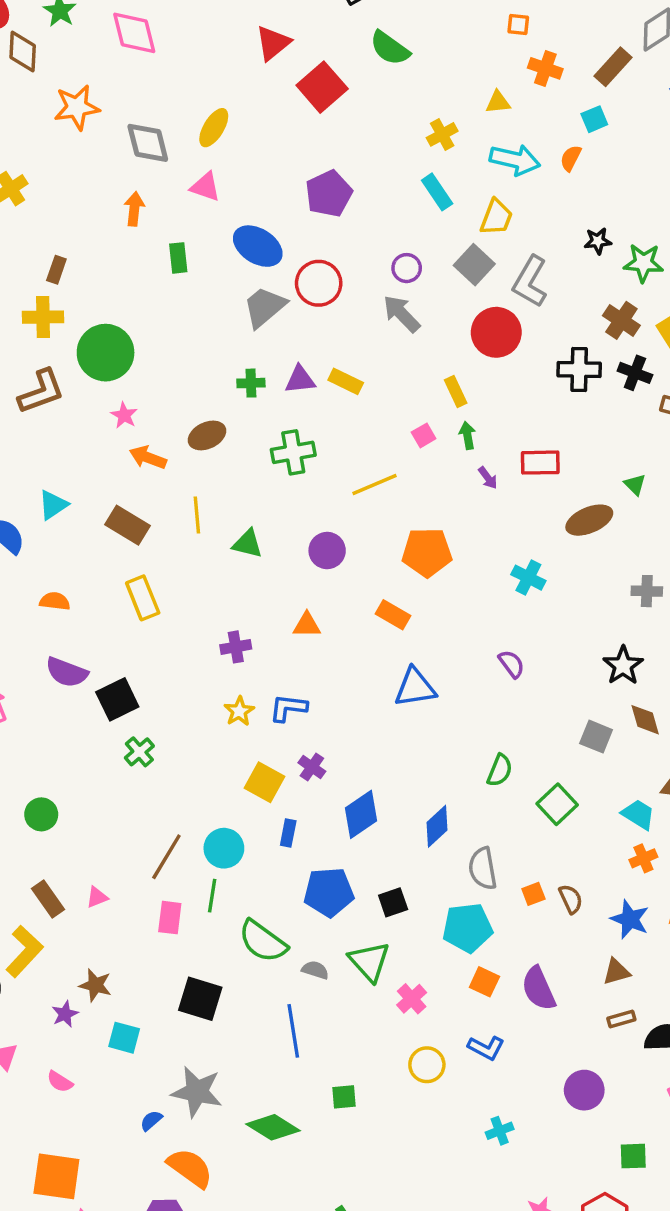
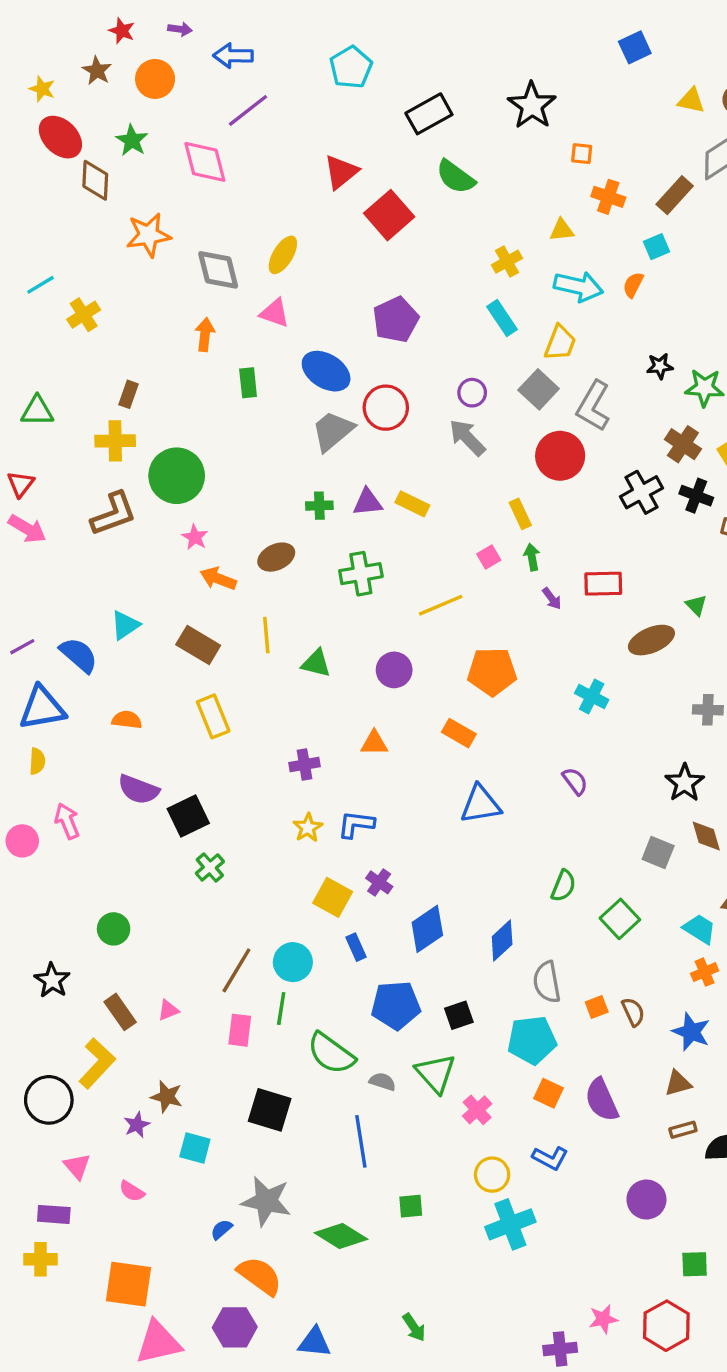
black cross: (579, 370) -> (641, 492), turned -30
blue rectangle: (288, 833) -> (356, 947), turned -35
cyan cross: (500, 1131) -> (510, 1224), moved, size x1.8

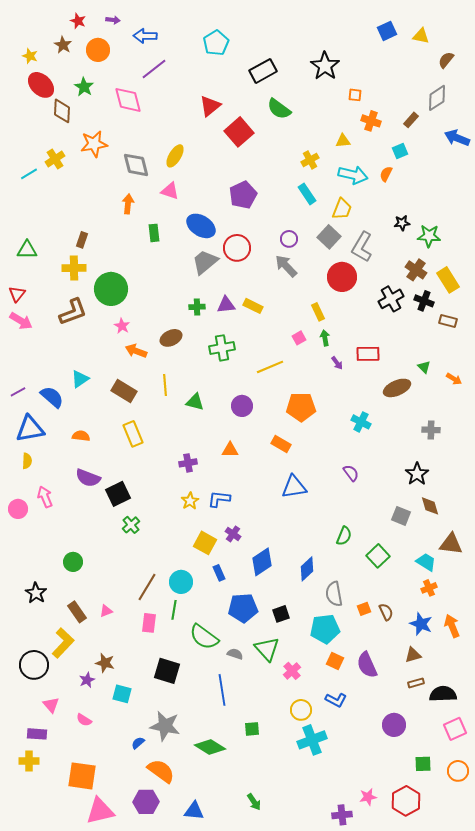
yellow triangle: (691, 101) -> (421, 36), moved
brown rectangle: (675, 195) -> (411, 120), size x0.7
yellow cross: (84, 315) -> (55, 159), moved

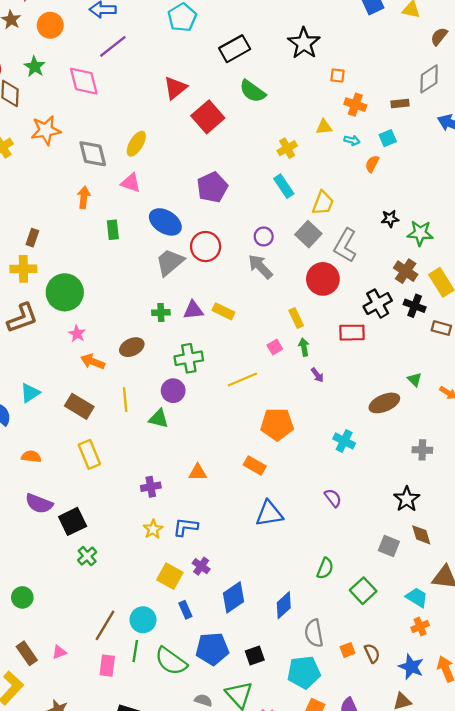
brown rectangle: (411, 120) -> (400, 103), turned 42
cyan arrow: (353, 175) -> (352, 140), moved, size x0.5
red rectangle: (368, 354) -> (352, 333), moved
purple circle: (242, 406) -> (173, 391), moved
green semicircle: (204, 637) -> (171, 661), moved

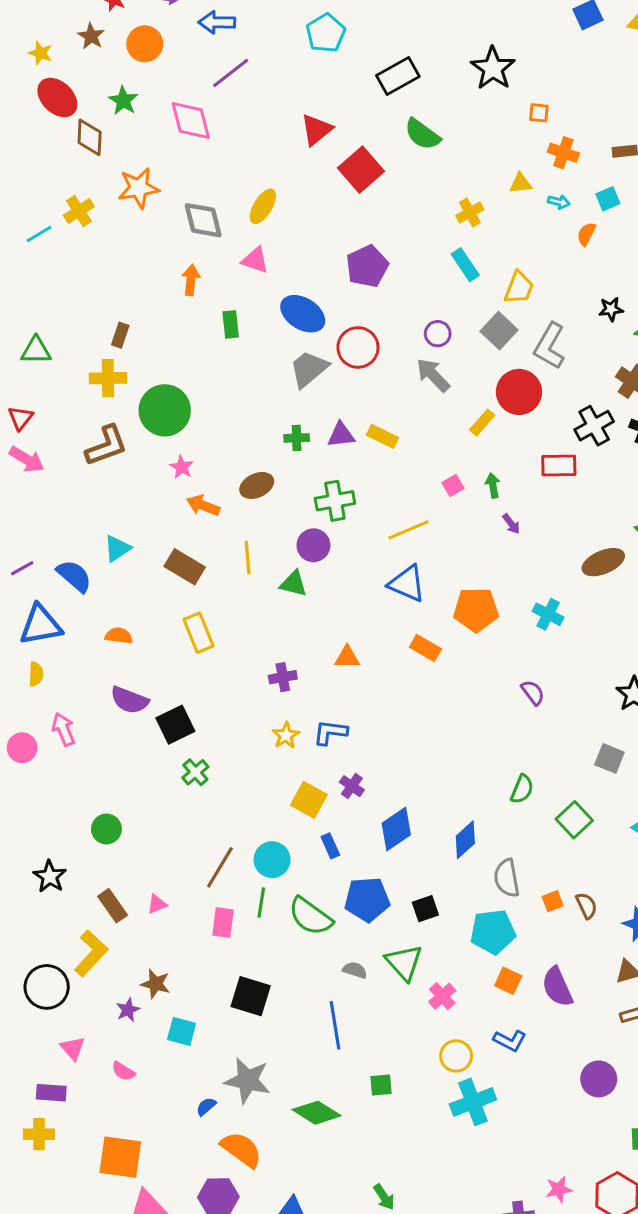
yellow rectangle: (296, 318) -> (482, 423), moved, turned 66
orange pentagon: (277, 424) -> (476, 610), moved
blue triangle: (269, 514) -> (407, 584), moved, turned 32

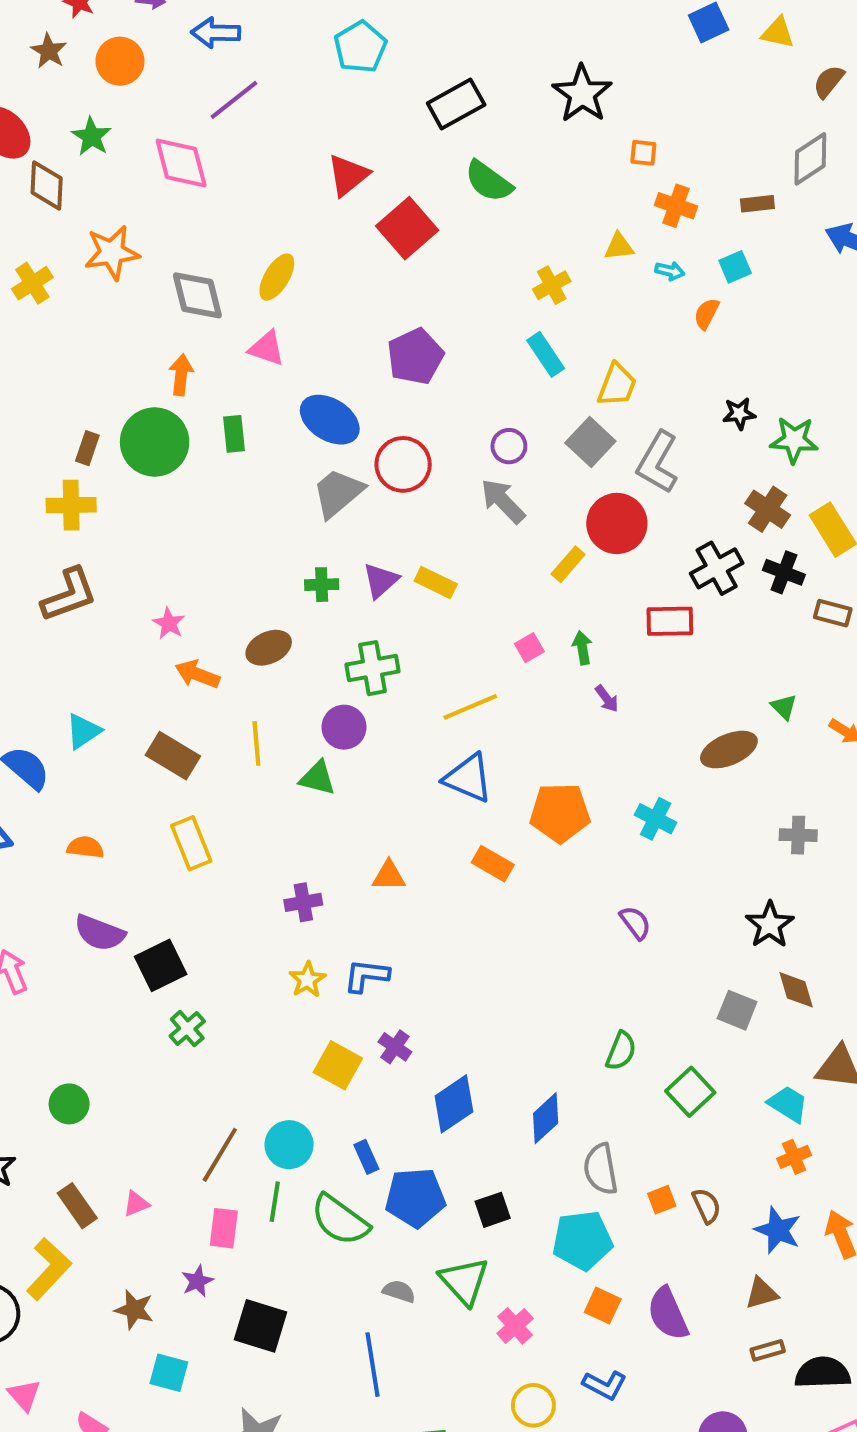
green circle: (165, 410) -> (155, 442), moved
purple triangle: (341, 435) -> (381, 581), turned -36
blue rectangle: (330, 846) -> (366, 1157), moved
purple star: (128, 1010) -> (197, 1281), moved

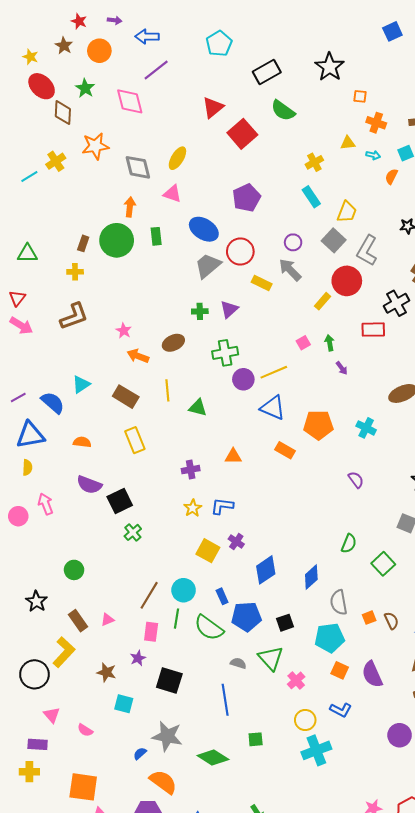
yellow cross: (71, 505) -> (75, 272), size x0.7
yellow rectangle: (436, 583) -> (262, 283), moved
purple circle: (344, 727) -> (243, 379), moved

